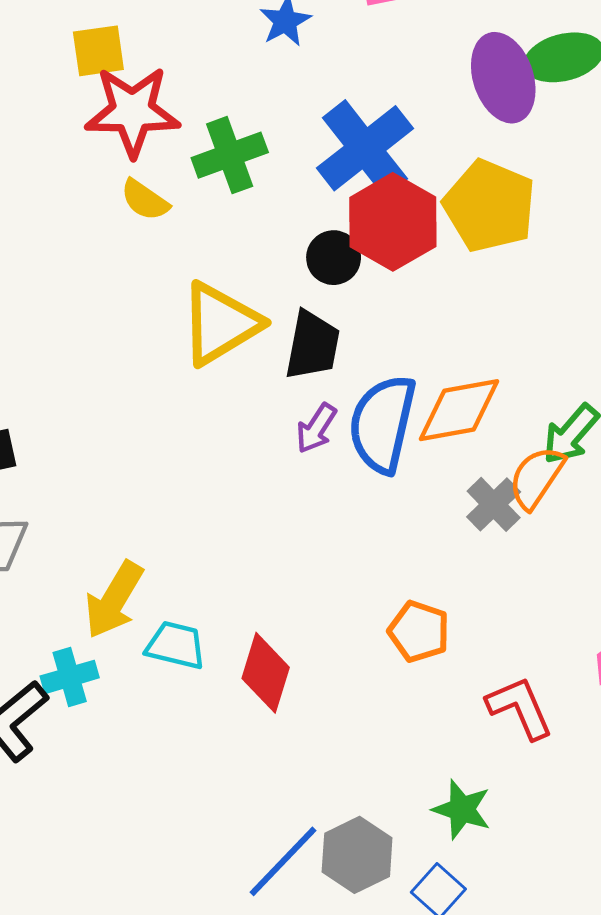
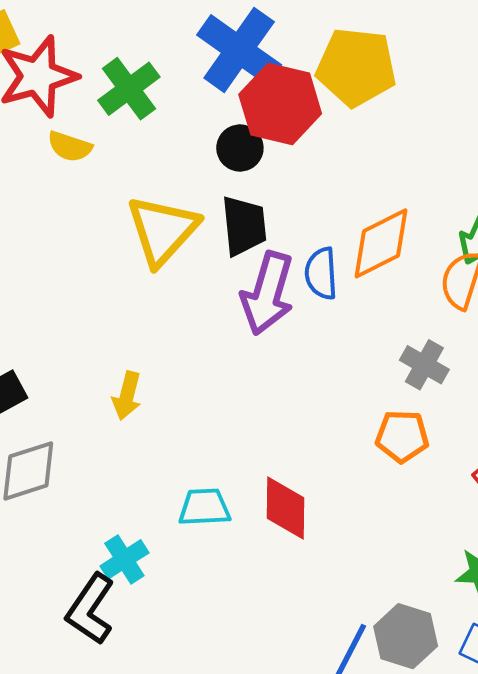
blue semicircle: (382, 424) -> (321, 274), size x0.6
purple arrow: (316, 428) -> (267, 293), size x1.8
gray cross: (494, 504) -> (424, 365), moved
yellow arrow: (114, 600) -> (127, 396), moved, size x0.7

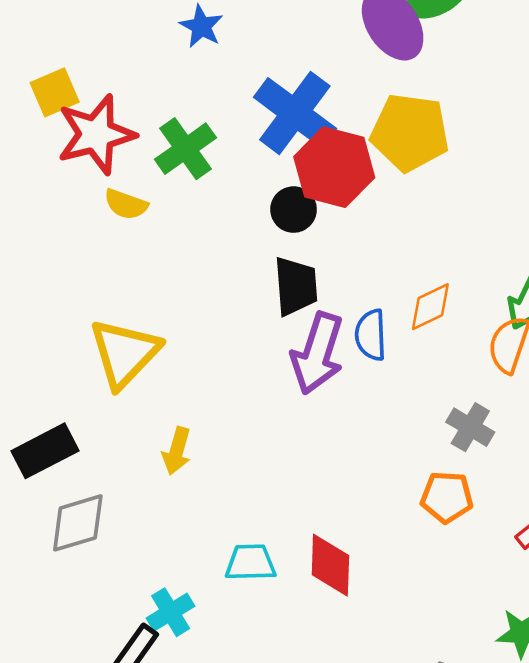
yellow triangle: (162, 230) -> (124, 353), moved
orange diamond: (381, 243) -> (430, 307), size x0.7

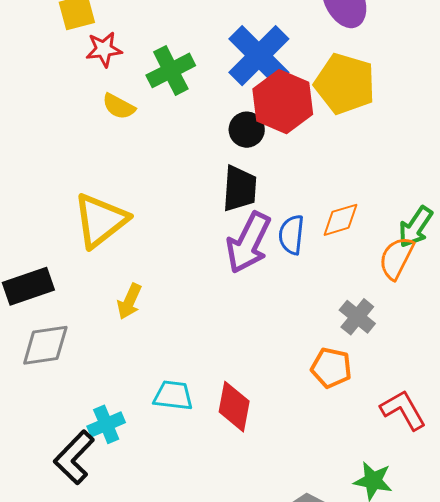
red star: (96, 134) -> (104, 49), size x0.6

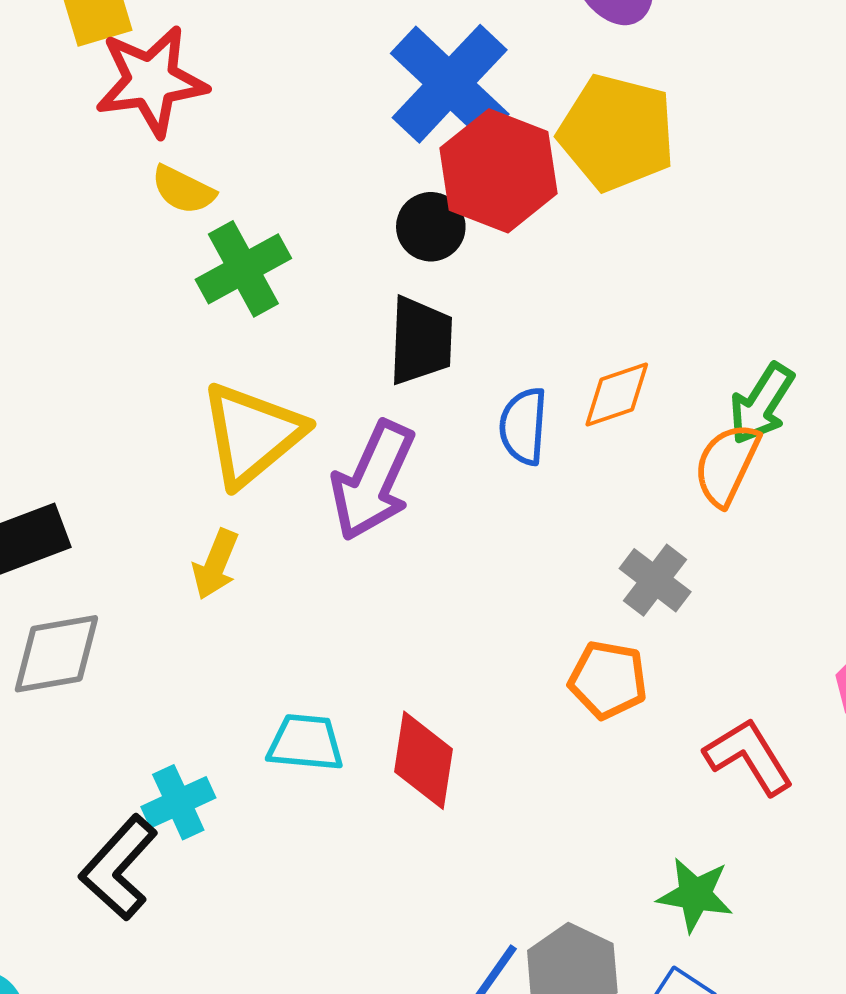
red star: (104, 49) -> (151, 81), size x1.6
green cross: (171, 70) -> (243, 269), moved
yellow triangle: (101, 220) -> (252, 434), moved
purple arrow: (248, 243) -> (373, 481), moved

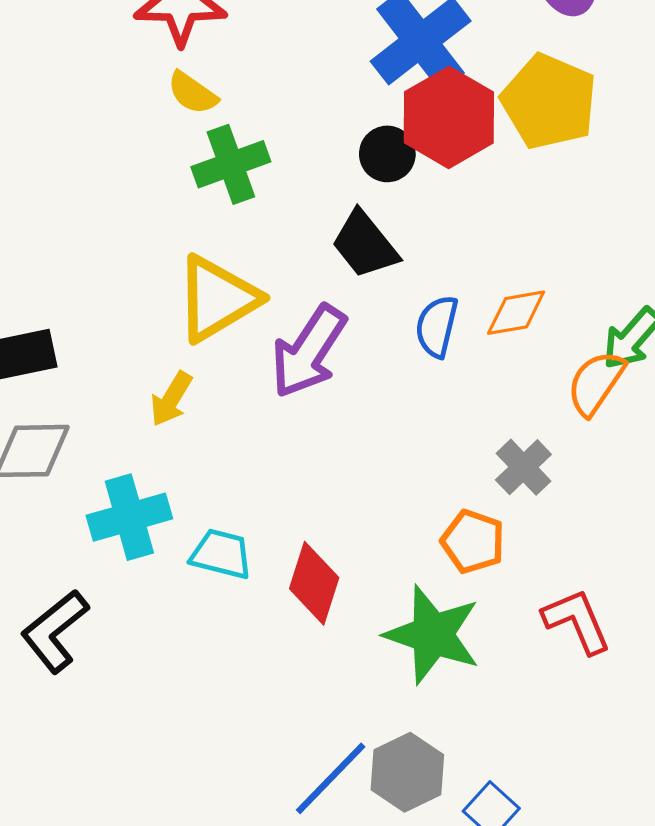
black trapezoid: (421, 341) -> (365, 245), turned 130
cyan cross: (178, 802) -> (129, 517), moved, size x1.4
green star: (695, 895) -> (433, 635), moved, size x1.6

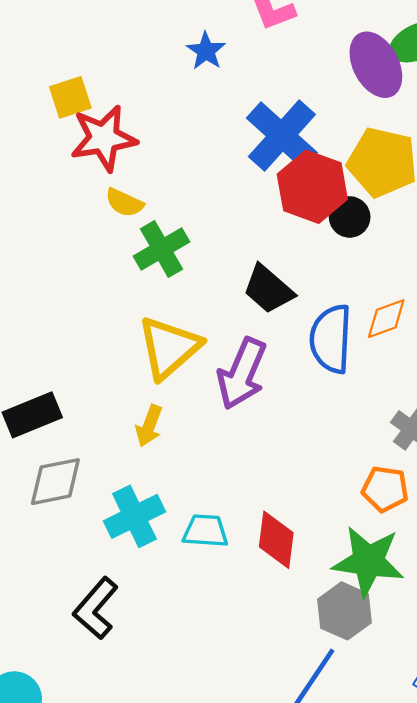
black circle: (387, 154) -> (350, 217), moved
blue semicircle: (437, 326) -> (331, 339), size x1.5
gray hexagon: (407, 772) -> (344, 611), moved

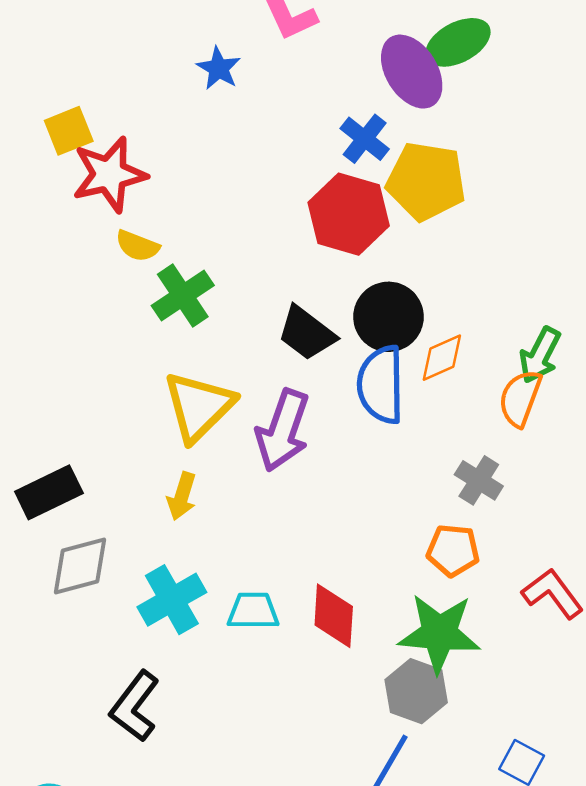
blue cross: (282, 135) -> (365, 139), moved, size x0.6
black circle: (350, 217) -> (388, 317), moved, size x1.5

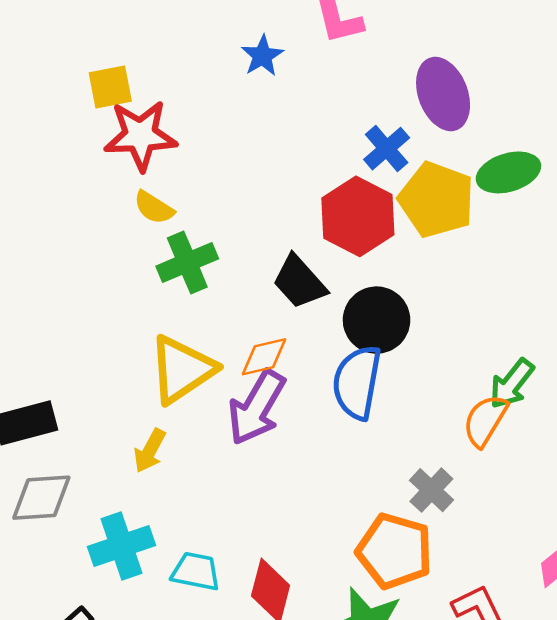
green ellipse: (458, 42) -> (508, 172), moved
black trapezoid: (307, 333) -> (299, 282), moved
orange diamond: (442, 358) -> (264, 357), moved
orange pentagon: (453, 550) -> (395, 551), size x1.5

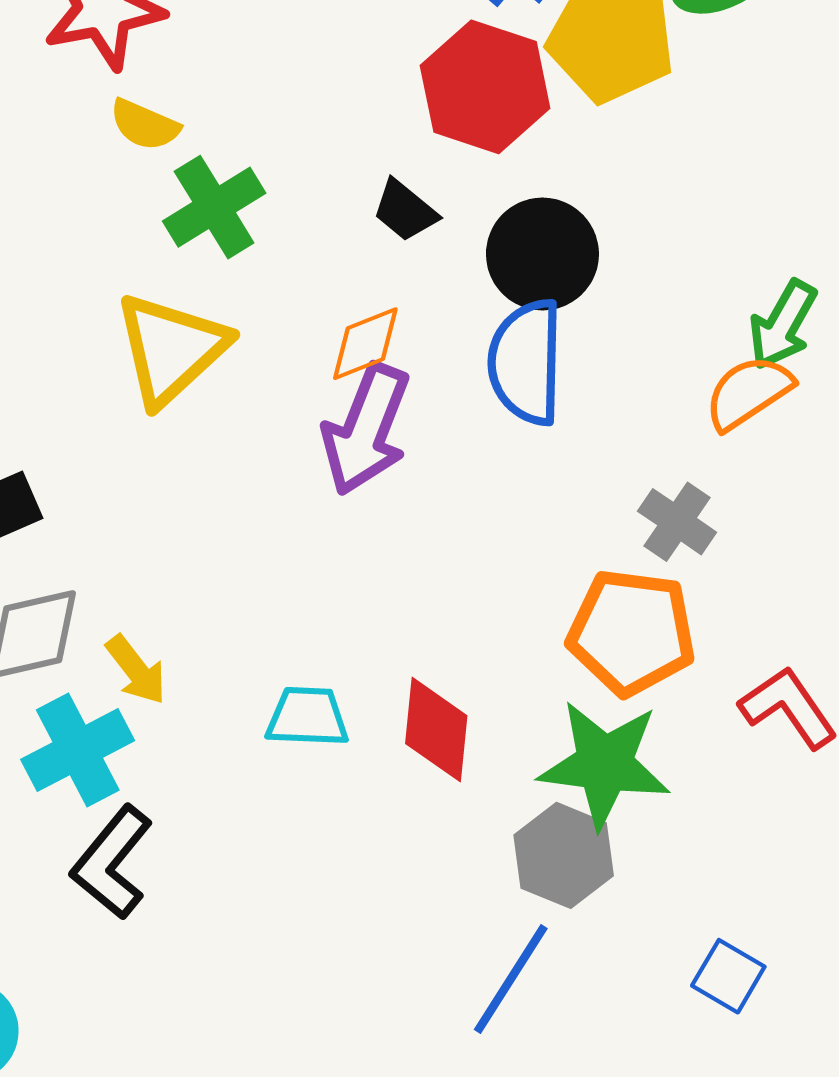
black trapezoid: (299, 282) -> (405, 211), size x0.7
yellow triangle: (182, 369) -> (171, 349), moved
orange semicircle: (485, 420) -> (748, 392), turned 34
yellow arrow: (150, 451) -> (136, 670), moved, turned -57
cyan cross: (121, 546) -> (78, 750), moved

